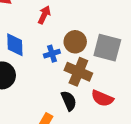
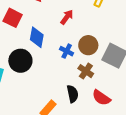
blue cross: (52, 54) -> (67, 51), turned 32
brown cross: (78, 72) -> (86, 71), size x0.7

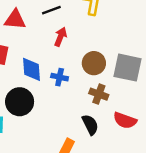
blue cross: (67, 51) -> (60, 77), moved

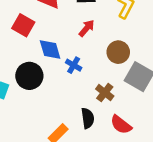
brown circle: (94, 63) -> (118, 52), moved
blue diamond: (31, 69) -> (50, 50), turned -30

